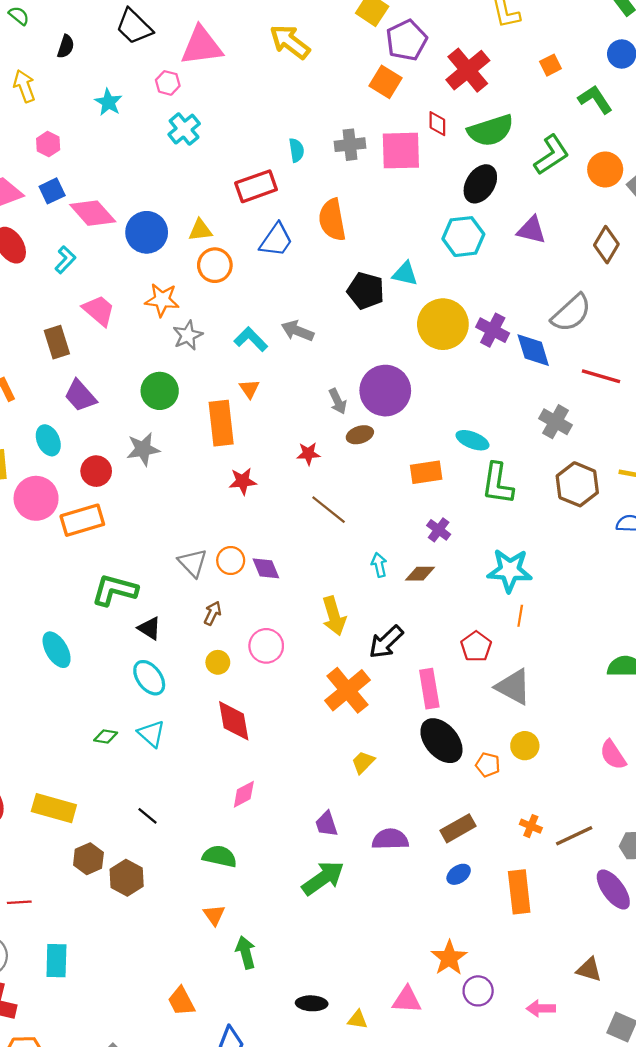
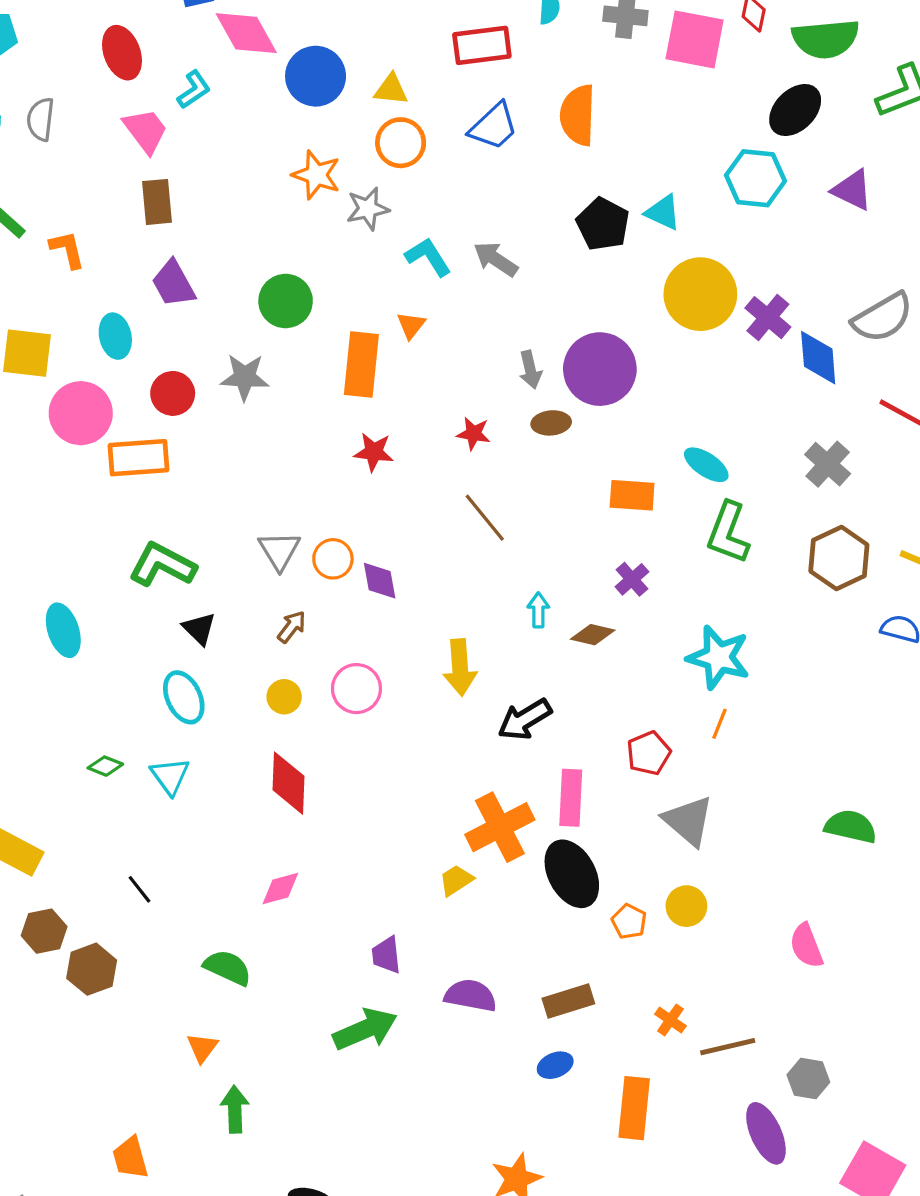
pink trapezoid: (99, 310) -> (145, 131), moved
gray star: (188, 335) -> (368, 209), moved
orange cross: (347, 690) -> (500, 827), moved

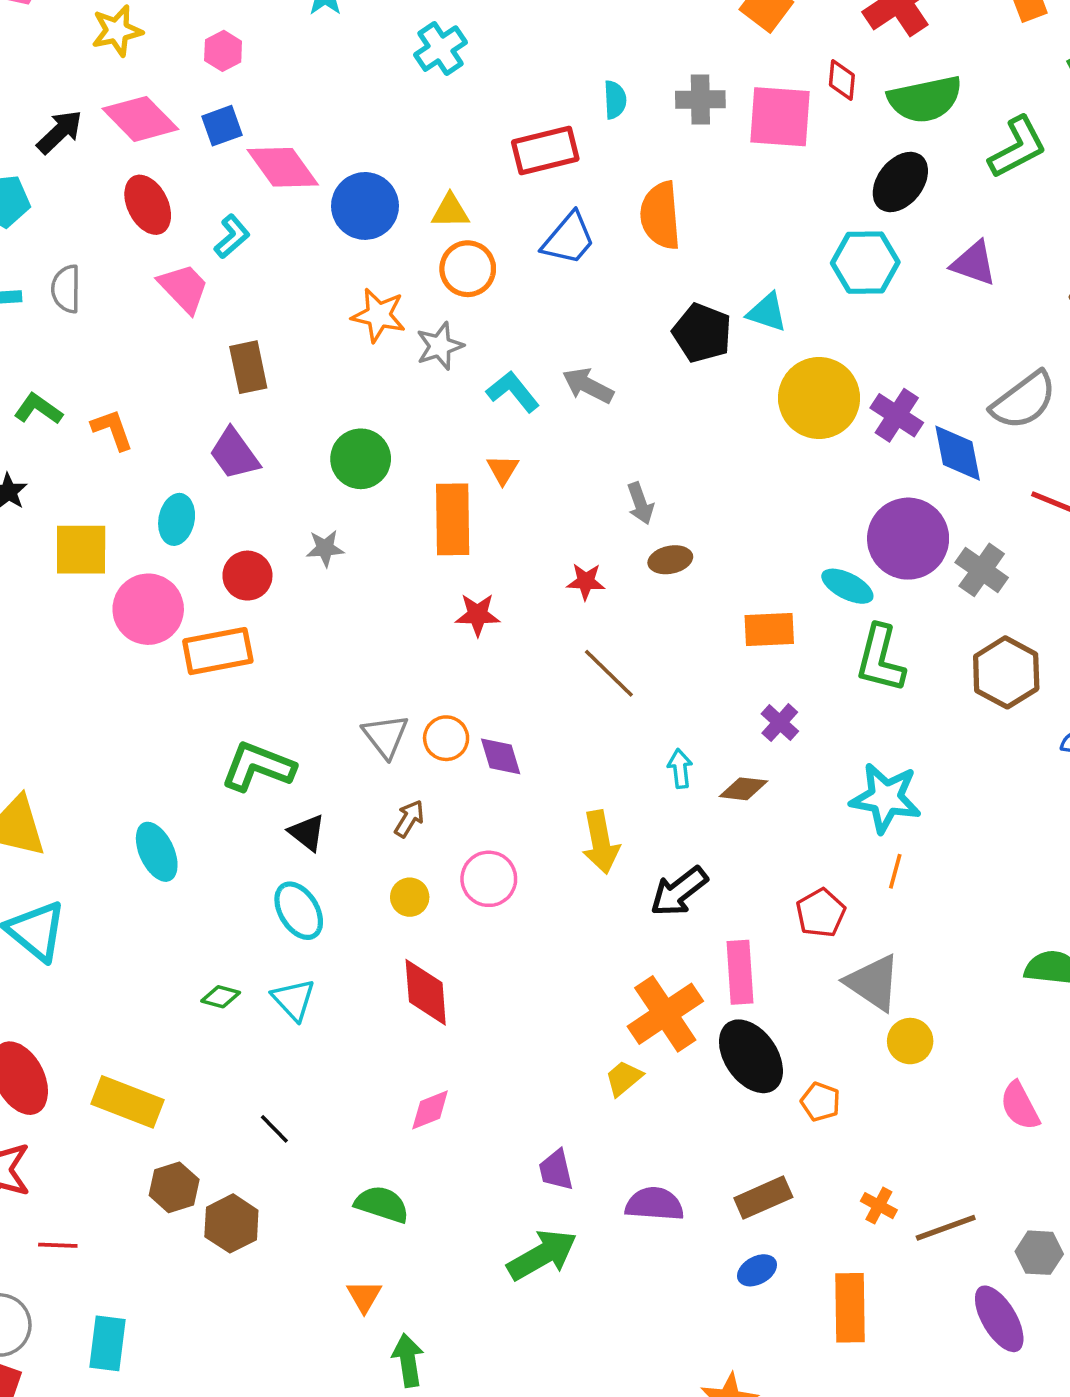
brown rectangle: (157, 202) -> (248, 367), moved
cyan ellipse: (115, 336) -> (177, 519), turned 30
purple circle: (600, 369) -> (908, 539), moved
gray star: (245, 377) -> (325, 548), size x0.7
yellow circle: (686, 906) -> (910, 1041), moved

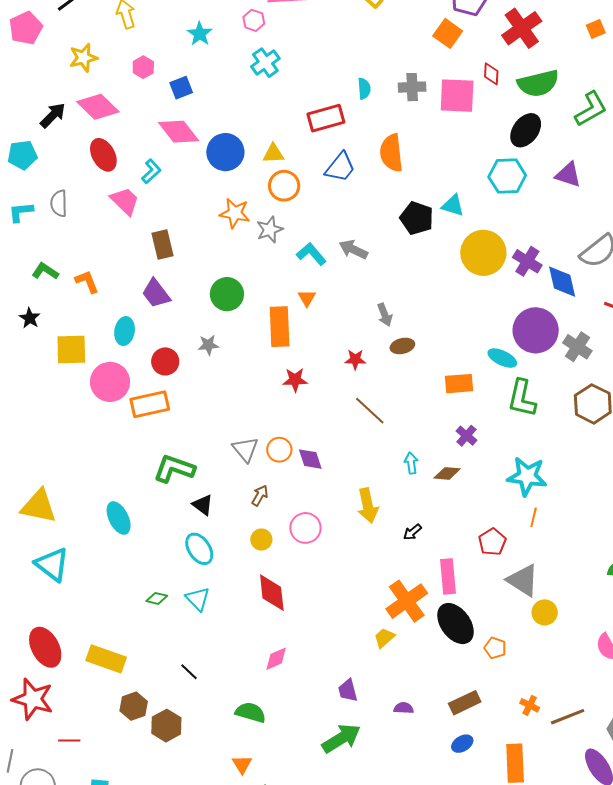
blue square: (222, 126) -> (181, 88), moved
black arrow: (679, 891) -> (412, 532), size x0.6
purple semicircle: (654, 1204) -> (404, 708), size x0.6

